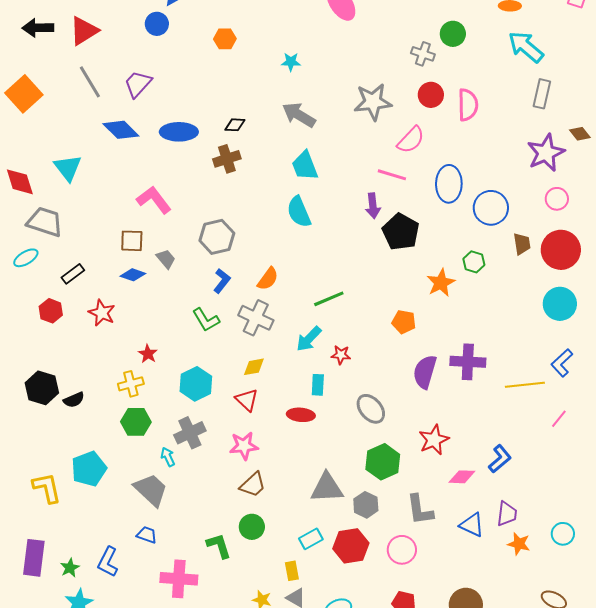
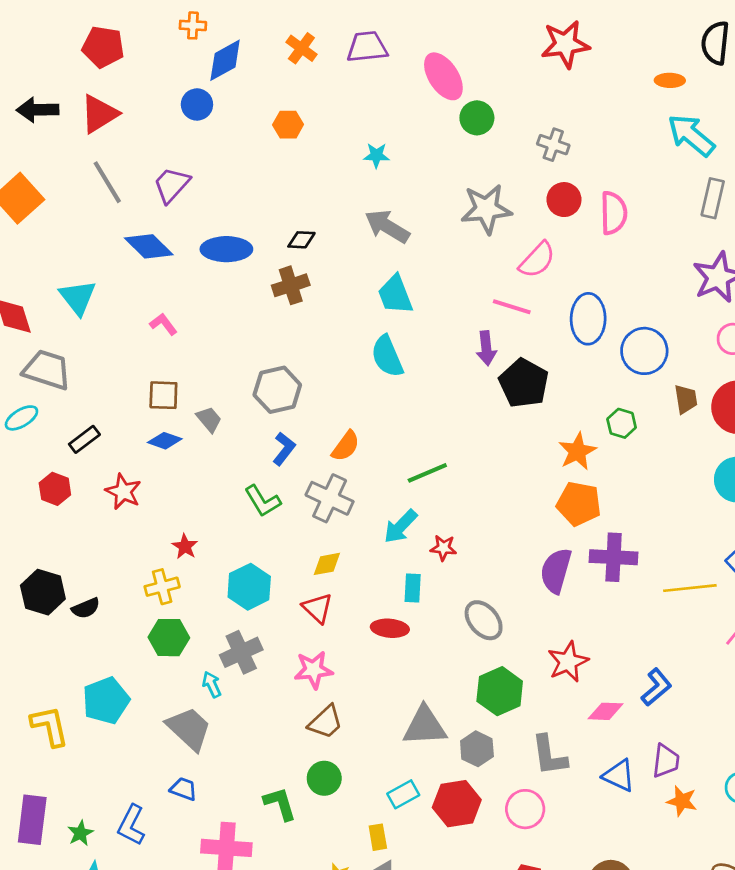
green circle: (453, 34) -> (477, 118), moved
pink L-shape: (154, 200) -> (163, 324), moved, size x0.6
orange pentagon: (404, 322) -> (579, 504), moved, size x1.4

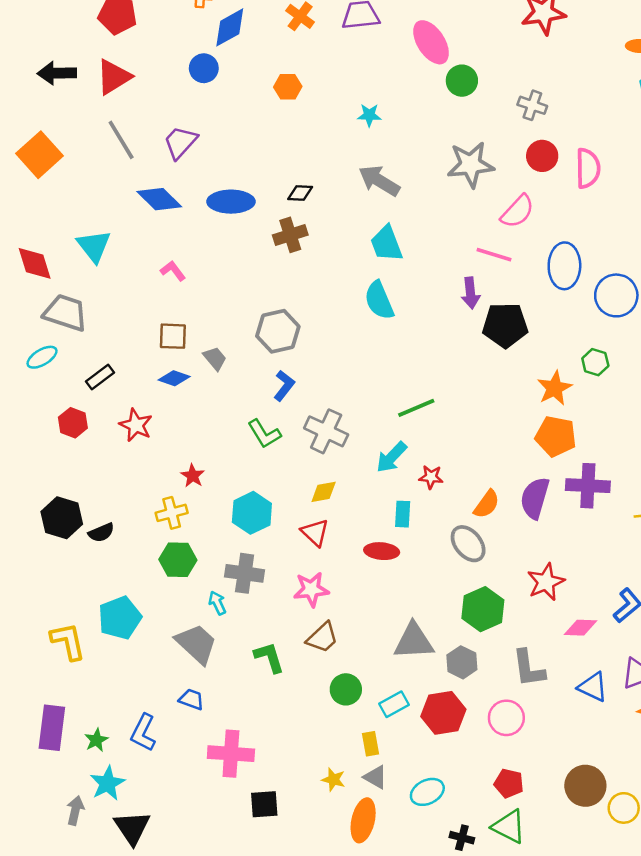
black pentagon: (524, 383) -> (505, 325), turned -30
orange semicircle: (346, 446) -> (487, 504), moved
gray cross: (241, 652) -> (245, 573), turned 33
green circle: (324, 778) -> (346, 689), moved
green L-shape: (280, 804) -> (269, 657), moved

